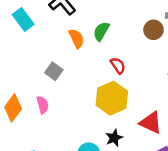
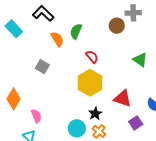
pink semicircle: (43, 105) -> (36, 116), moved

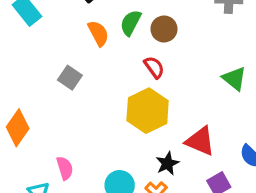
brown circle: (117, 26) -> (164, 29), moved
black star: (95, 114) -> (167, 163), moved
pink semicircle: (36, 116) -> (65, 168), moved

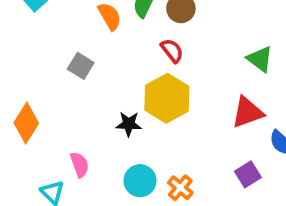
red triangle: (200, 141) -> (247, 112), moved, turned -40
black star: (167, 163) -> (129, 124), moved, turned 30

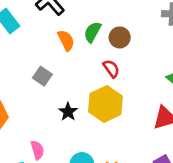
black star: (129, 124) -> (68, 112), moved, turned 30

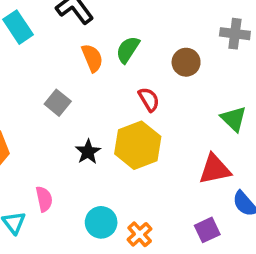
brown circle: (120, 37) -> (186, 62), moved

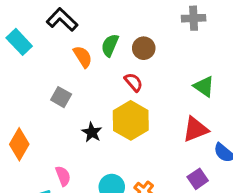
brown circle: (186, 62) -> (144, 48), moved

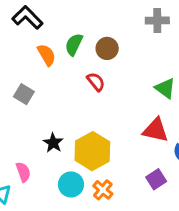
yellow hexagon: (131, 120) -> (92, 151), moved
red triangle: (195, 129) -> (156, 130), turned 32
black star: (92, 132) -> (53, 143), moved

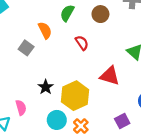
brown circle: (107, 48) -> (100, 14), moved
orange semicircle: (47, 55) -> (45, 30), moved
red triangle: (156, 130) -> (110, 76), moved

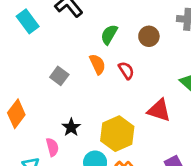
orange semicircle: (45, 30) -> (97, 64), moved
black star: (46, 87) -> (71, 127), moved

